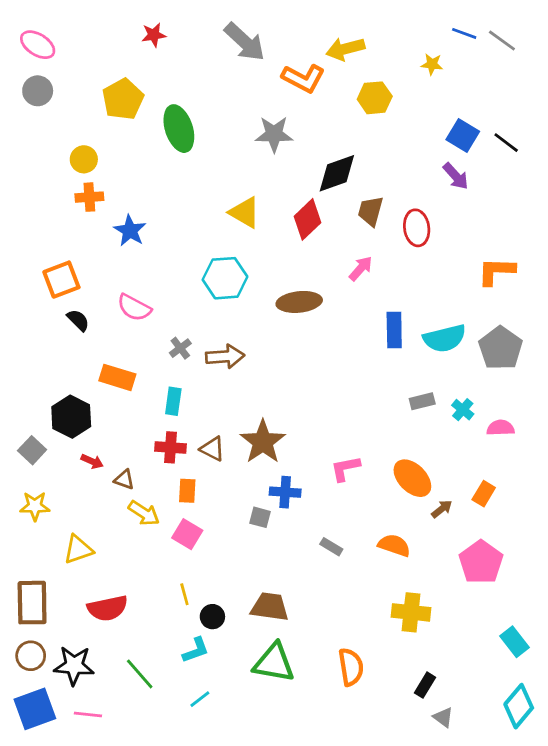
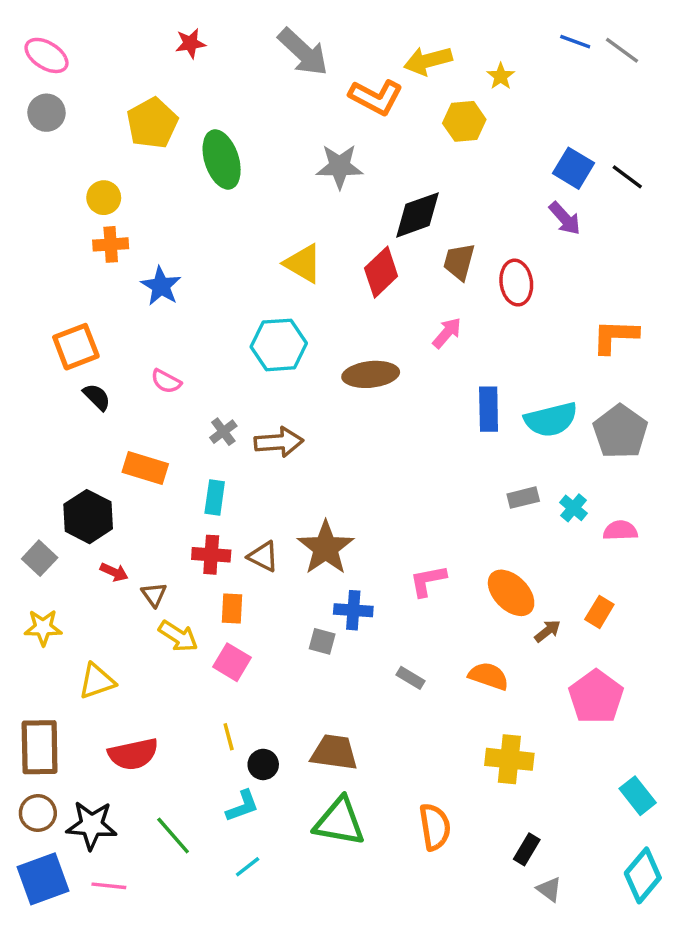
yellow star: (432, 64) -> (501, 76), moved, turned 30
pink semicircle: (134, 308) -> (166, 381), size x0.7
brown triangle: (124, 480) -> (154, 595), turned 35

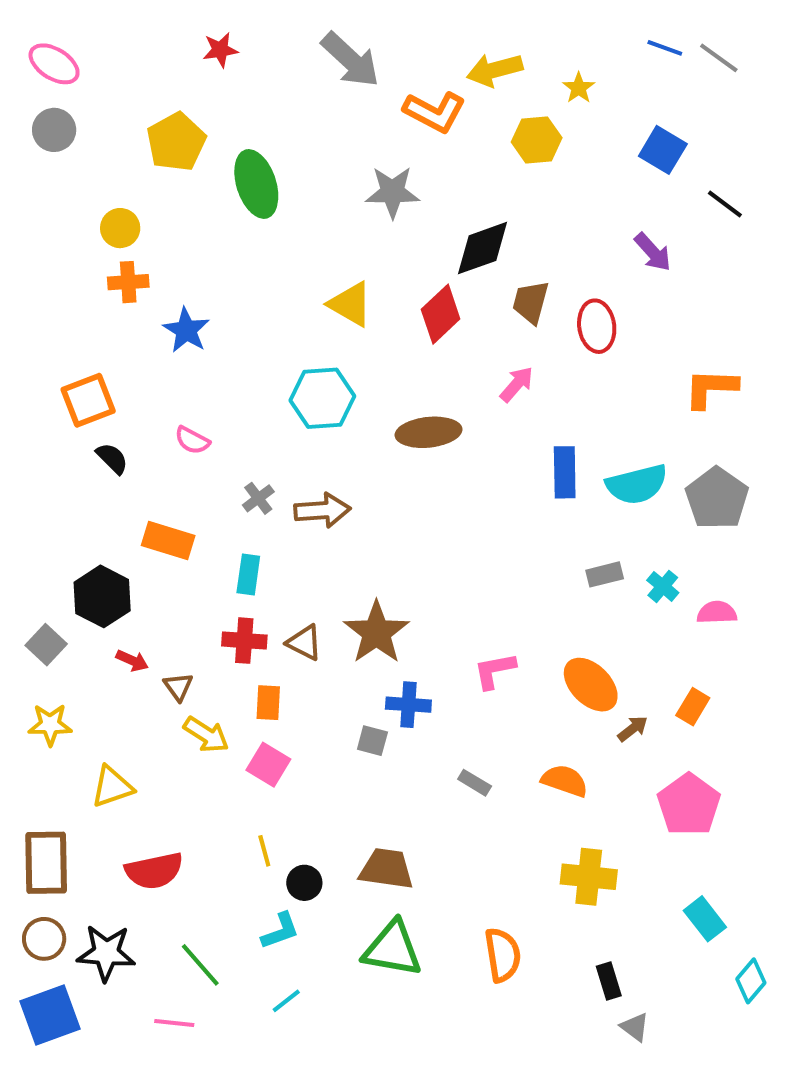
blue square: (573, 168) -> (663, 150), moved
cyan rectangle: (638, 796) -> (705, 919), moved
black rectangle: (527, 849) -> (609, 981), turned -48
cyan diamond: (643, 875) -> (751, 981), moved, size x0.7
pink line: (109, 886) -> (174, 1023), moved

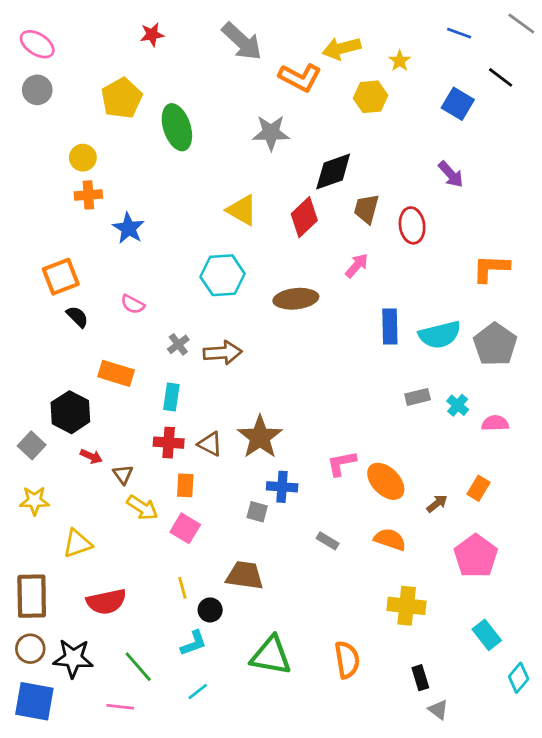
gray line: (719, 58) -> (521, 23), moved
black line: (725, 204) -> (501, 77), moved
orange ellipse: (591, 685) -> (386, 481), moved
brown trapezoid: (386, 869) -> (245, 575), moved
blue square: (50, 1015) -> (34, 701), turned 30

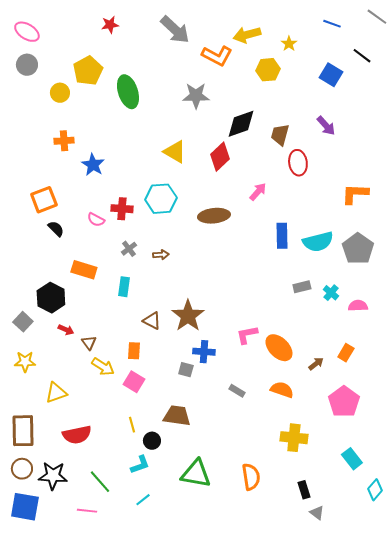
yellow circle: (83, 158) -> (60, 93), moved
brown trapezoid: (366, 209) -> (280, 135), moved
brown arrow: (223, 353) -> (161, 255), size x0.6
red cross: (169, 443) -> (122, 209), moved

